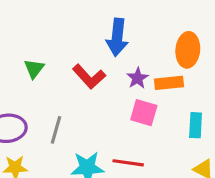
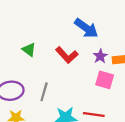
blue arrow: (117, 37) -> (86, 28), turned -60
green triangle: (34, 69) -> (29, 50), turned -32

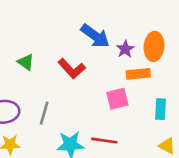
purple star: (100, 56) -> (125, 49), moved
pink square: (105, 80) -> (117, 99), turned -30

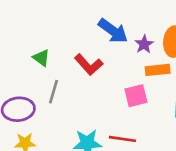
gray line: (44, 113) -> (53, 92), moved

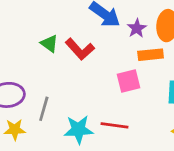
green triangle: (41, 58) -> (49, 44), moved
gray line: (53, 92) -> (44, 109), moved

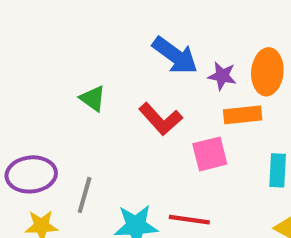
purple star: (137, 28) -> (222, 76), turned -30
red L-shape: (80, 49) -> (161, 119), moved

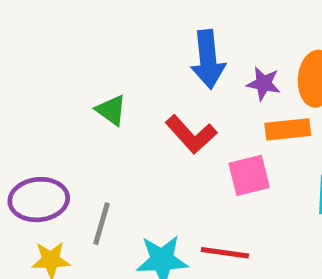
blue arrow: (175, 55) -> (208, 59), turned 48

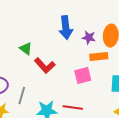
red L-shape: (191, 134) -> (45, 66), moved

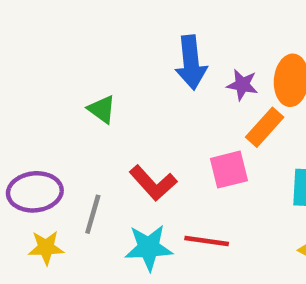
orange rectangle: (99, 57) -> (265, 127), turned -42
red L-shape: (45, 66) -> (153, 183), moved

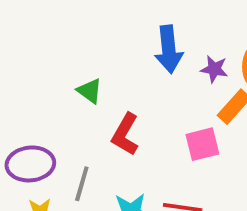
red L-shape: (153, 183) -> (125, 134), moved, turned 72

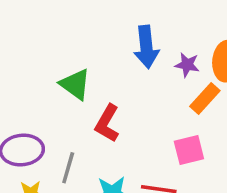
green triangle: (90, 91) -> (75, 84), size x1.4
pink square: (202, 144) -> (189, 150), moved

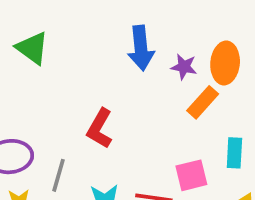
green triangle: (75, 84) -> (32, 48), moved
pink square: (189, 150) -> (191, 175), moved

